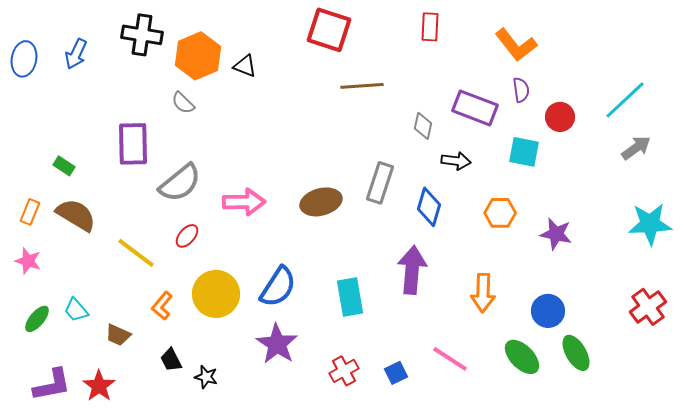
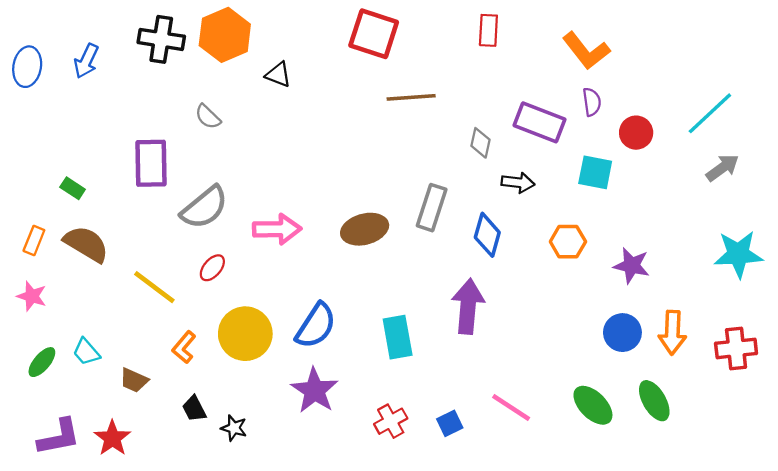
orange hexagon: (198, 56) -> (225, 35), moved
orange arrow: (483, 293) -> (672, 333), moved
red cross: (648, 307) -> (736, 348), turned 30
blue circle: (548, 311) -> (622, 333), moved

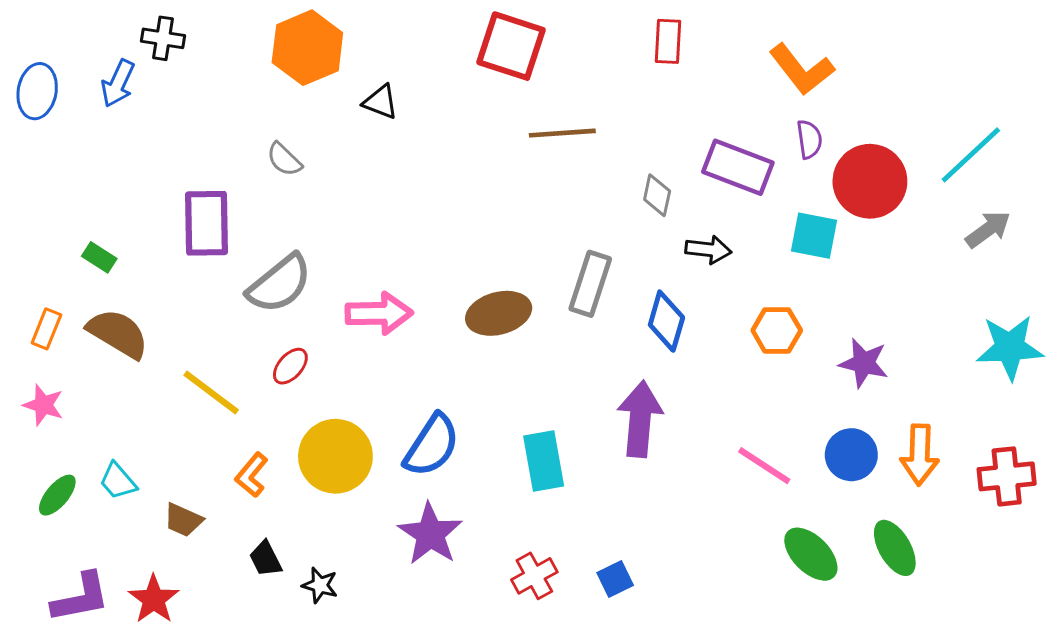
black cross: (161, 39) -> (163, 38), moved, size x0.7
red circle: (636, 133) -> (870, 181), size x1.6
pink line: (511, 408) -> (764, 466), moved

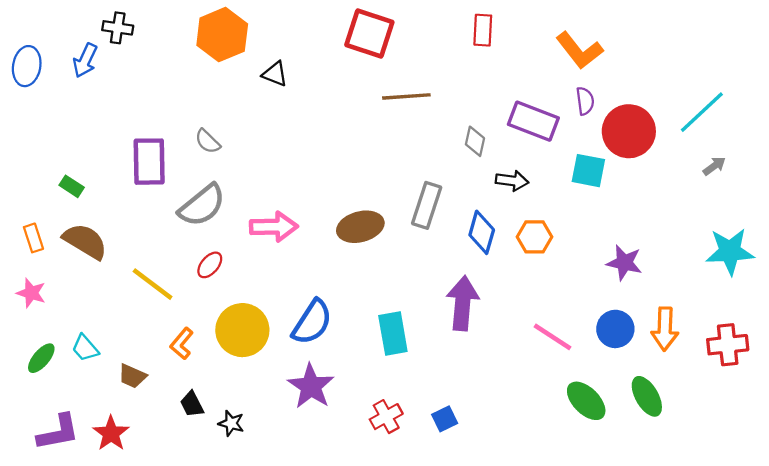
gray semicircle: (284, 159) -> (208, 141), moved
gray arrow: (988, 229) -> (714, 166), size x0.7
orange rectangle: (46, 329) -> (33, 238), turned -40
orange hexagon: (777, 330) -> (534, 237), moved

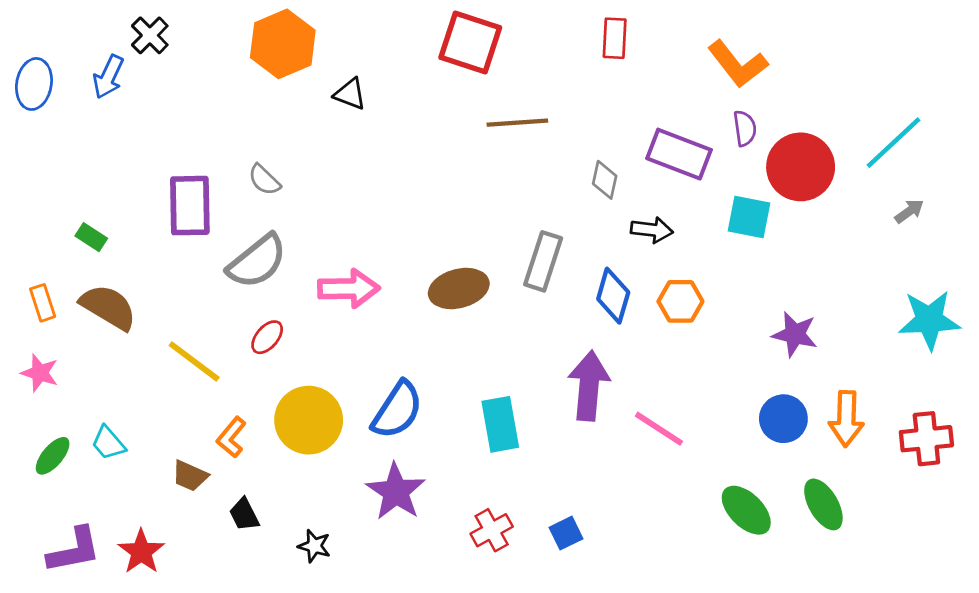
black cross: (118, 28) -> (150, 35), turned 36
pink line: (552, 337) -> (659, 429), moved
brown trapezoid: (132, 376) -> (190, 476), moved
black star: (231, 423) -> (314, 546), moved

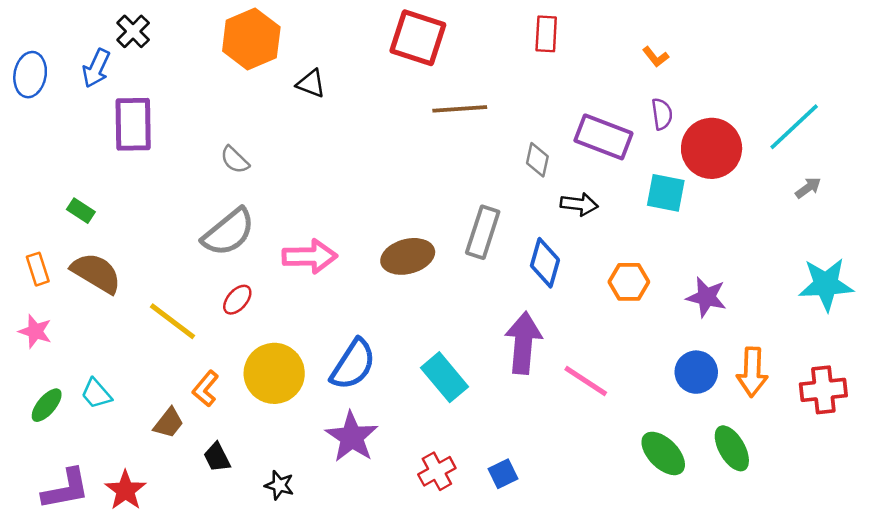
orange L-shape: (738, 64) -> (656, 57), size x0.5
purple rectangle: (190, 206) -> (133, 124), moved
orange hexagon: (680, 301) -> (629, 282), moved
cyan rectangle: (500, 424) -> (445, 377), turned -30
brown trapezoid: (190, 476) -> (169, 423), turned -76

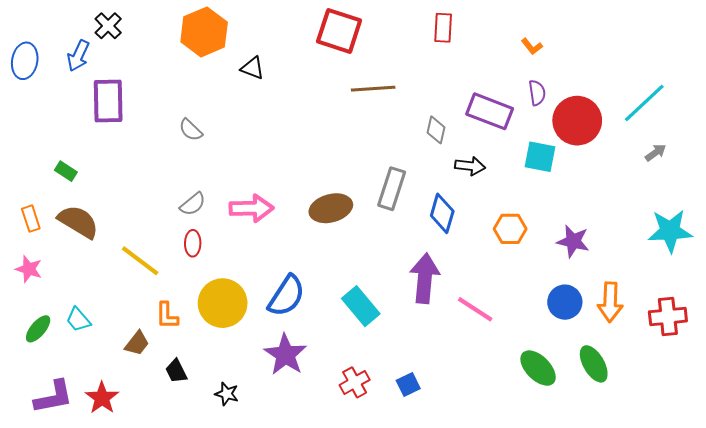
gray semicircle: (228, 232) -> (193, 204), moved, size x0.6
red ellipse: (237, 300) -> (193, 243), turned -40
orange L-shape: (206, 389) -> (167, 315), turned -40

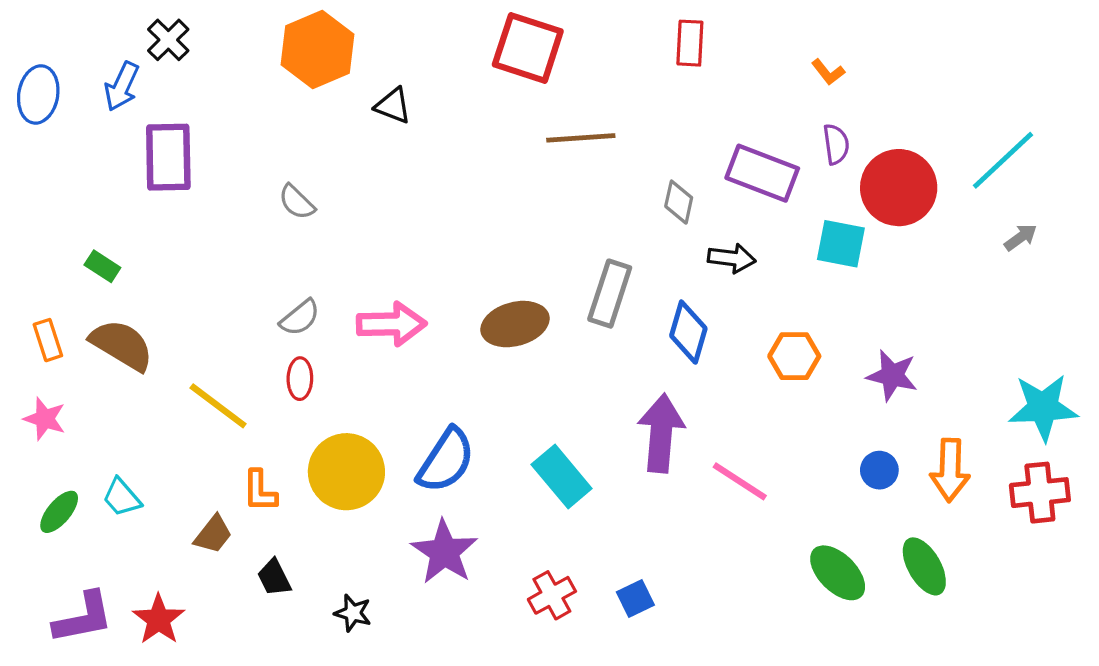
cyan star: (670, 231) -> (1043, 407), moved
blue circle: (565, 302) -> (879, 470), size x0.7

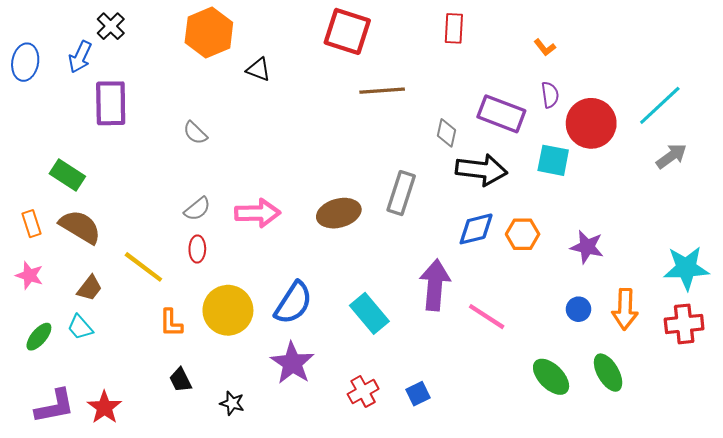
gray arrow: (1021, 237) -> (671, 156), size x1.4
black arrow: (732, 258) -> (481, 170), size x1.6
green rectangle: (102, 266) -> (67, 175), size x1.5
blue diamond: (688, 332) -> (476, 229), moved, turned 60
brown trapezoid: (213, 534) -> (90, 288), moved

